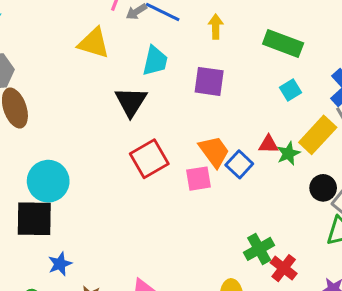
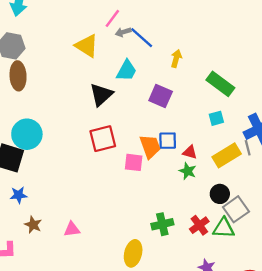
green star: (288, 153) -> (188, 171), moved, turned 30
blue square: (239, 164) -> (168, 141), moved, turned 30
red cross: (284, 268) -> (199, 225), moved

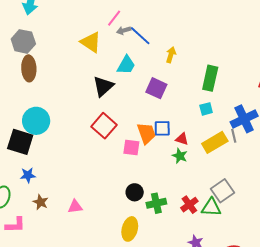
green rectangle: (220, 84) -> (210, 78), turned 65
red square: (103, 139) -> (104, 126), turned -35
black circle: (220, 194) -> (135, 192), moved

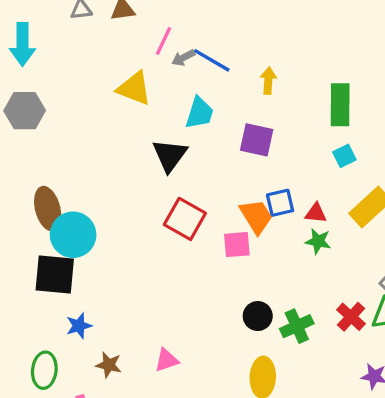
brown ellipse: (29, 68) -> (48, 209), moved

